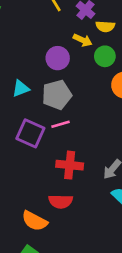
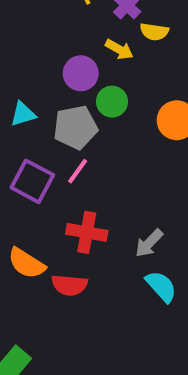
green circle: (105, 56) -> (112, 102), moved
pink line: (60, 124) -> (78, 171), turned -42
orange semicircle: (35, 221) -> (27, 263), moved

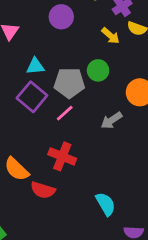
purple circle: (81, 73) -> (61, 17), moved
purple square: (32, 181) -> (32, 97), moved
gray arrow: (149, 243) -> (111, 120), moved

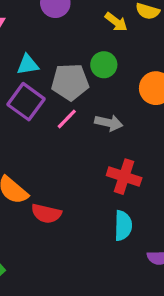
gray arrow: (111, 120) -> (109, 123), moved, turned -130
red cross: (62, 156) -> (124, 177), moved
cyan semicircle: (106, 204) -> (123, 226), turned 35

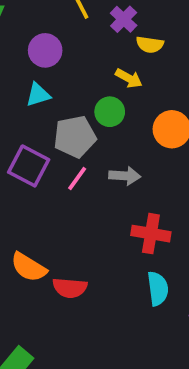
yellow arrow: (116, 22) -> (129, 78), moved
cyan triangle: (28, 65) -> (38, 95), moved

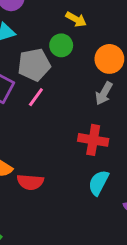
gray arrow: (125, 176) -> (104, 93), moved, turned 115
cyan semicircle: (158, 289) -> (99, 183), turned -145

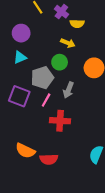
gray arrow: (104, 93) -> (68, 90), moved
red cross: (93, 140) -> (60, 121), moved

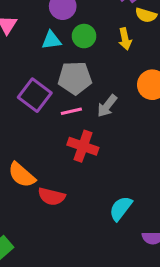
yellow arrow: (68, 43) -> (125, 39), turned 40
green circle: (60, 62) -> (84, 36), moved
pink line: (46, 100) -> (71, 111), turned 32

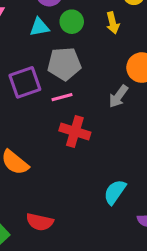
purple square: (35, 95) -> (25, 82), turned 36
gray arrow: (107, 106) -> (118, 96), moved
red semicircle: (52, 196) -> (40, 222), moved

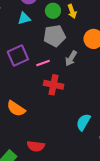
green circle: (72, 22) -> (53, 11), moved
gray pentagon: (64, 64) -> (54, 36), moved
gray arrow: (118, 96) -> (71, 58), moved

